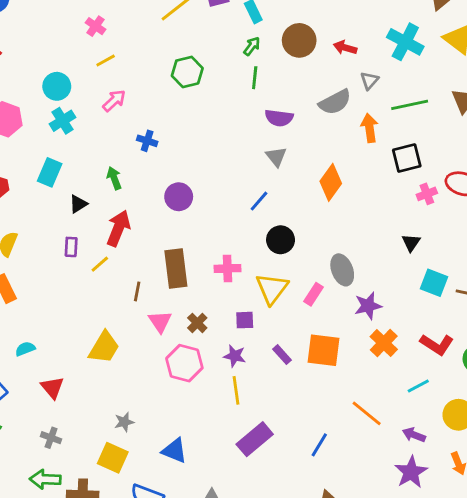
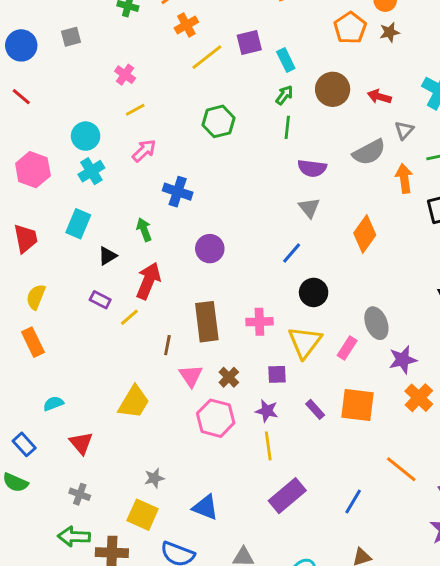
blue cross: (147, 141) -> (178, 192), size x1.4
purple rectangle: (71, 247) -> (100, 300), turned -66

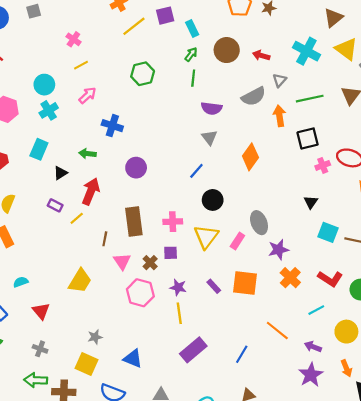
green arrow: (144, 230) -> (88, 154), turned -63
purple square: (277, 374) -> (171, 253), moved

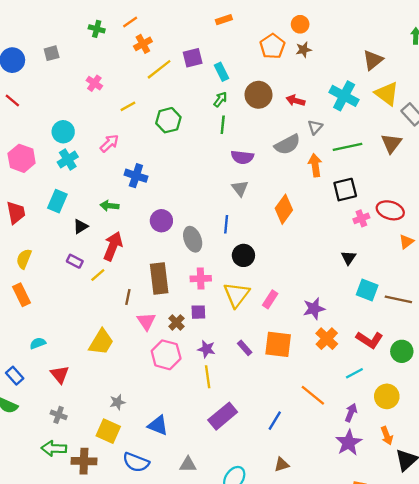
yellow line: (81, 65) -> (128, 106), moved
blue line: (196, 171) -> (226, 224), turned -35
gray ellipse: (259, 223) -> (193, 239), moved
purple arrow: (313, 347) -> (351, 413), turned 91

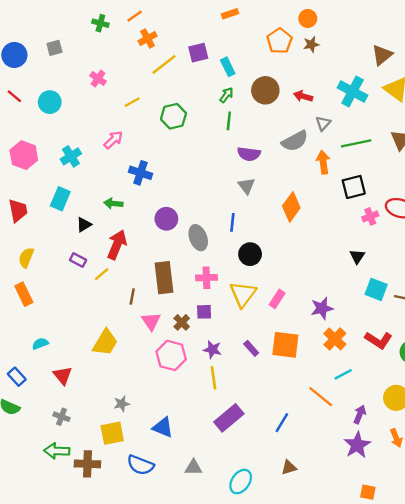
cyan circle: (63, 132) -> (50, 102), moved
cyan line: (354, 373) -> (343, 374), moved
yellow square: (108, 431) -> (112, 433), turned -35

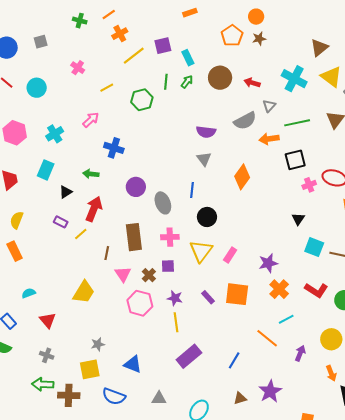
green line: (229, 121) -> (166, 82), moved
orange arrow: (323, 162) -> (269, 139), turned -90
purple star: (357, 445) -> (270, 391), moved

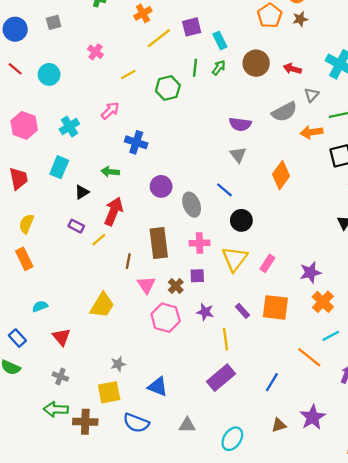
blue line: (192, 190) -> (224, 190), turned -56
yellow line: (176, 322) -> (226, 339), moved

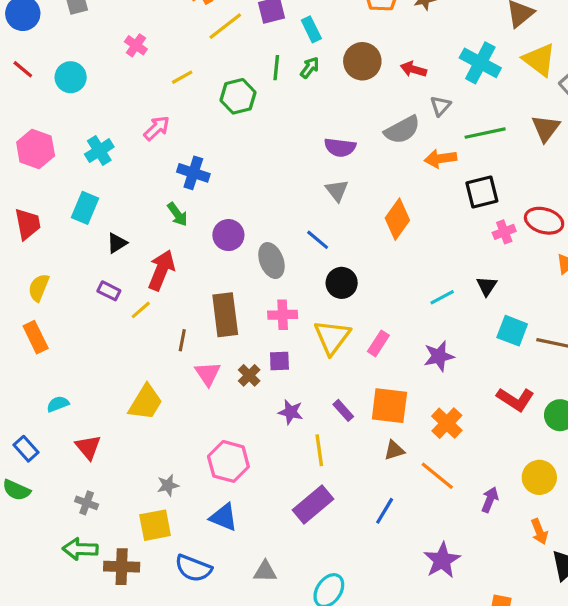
green arrow: (110, 172) -> (177, 214), moved, turned -132
orange cross: (323, 302) -> (447, 423), moved
pink hexagon: (166, 318) -> (228, 461), moved
cyan line: (331, 336) -> (442, 297), moved
brown triangle: (279, 425) -> (394, 450), moved

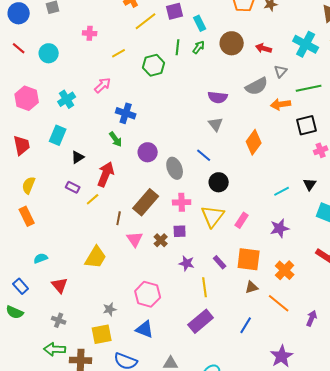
pink cross: (136, 45) -> (90, 33), turned -32
brown rectangle: (225, 315) -> (146, 202), turned 48

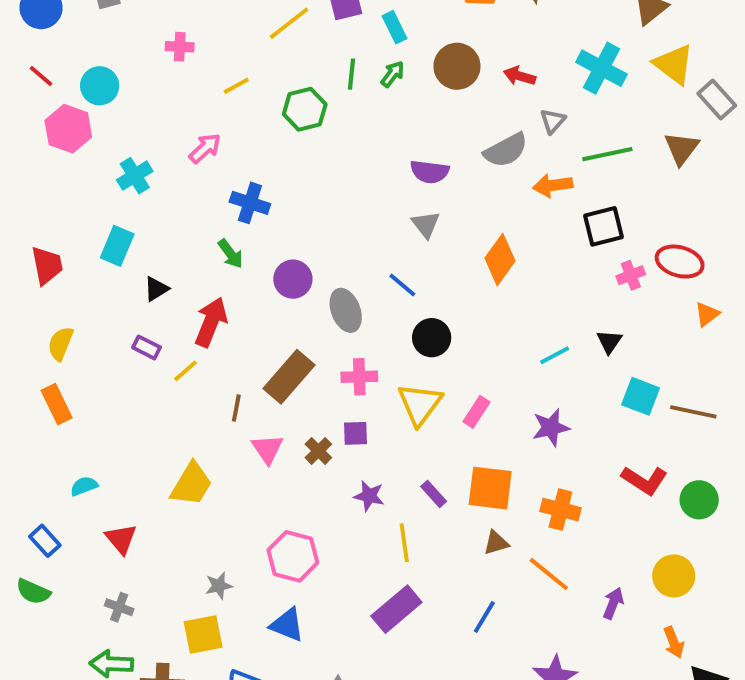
pink hexagon: (27, 98) -> (68, 129), moved
orange cross: (285, 270) -> (560, 510), turned -30

